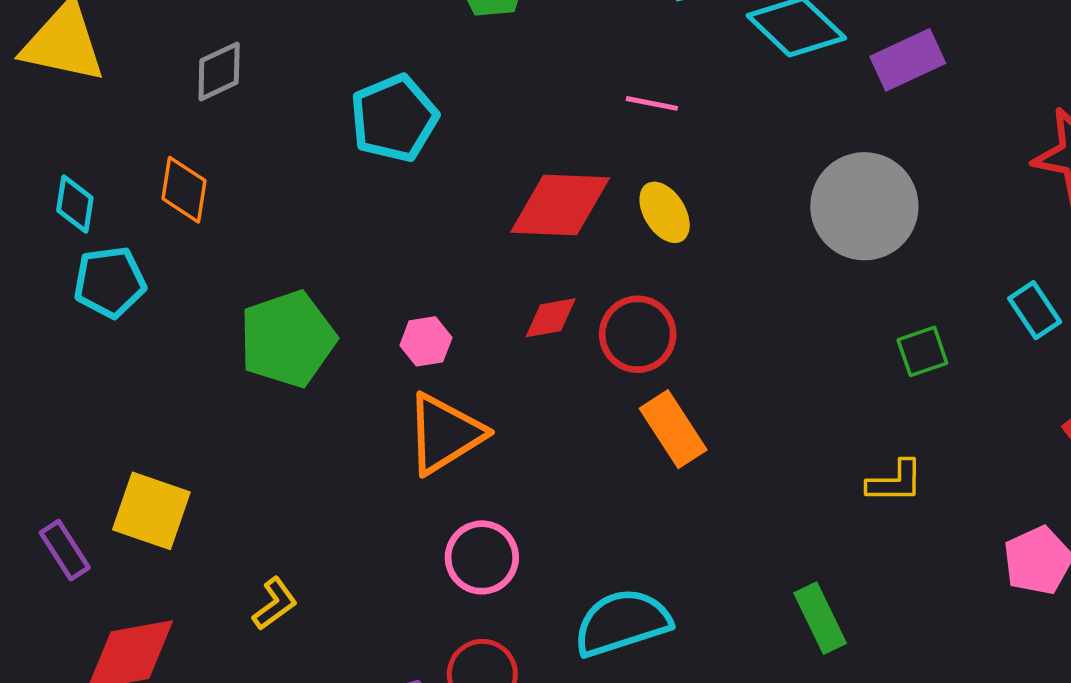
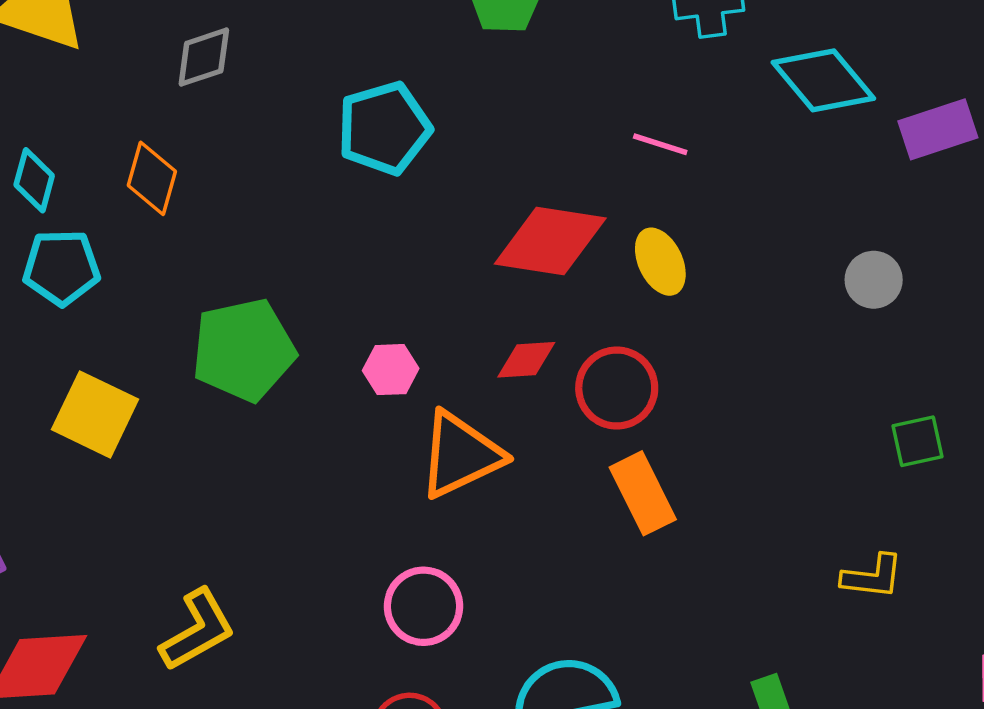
gray circle: (864, 206) -> (874, 280), size x0.5
orange triangle: (445, 434) -> (460, 455), moved
yellow square: (151, 511) -> (95, 414), moved
yellow L-shape: (275, 604) -> (198, 630), size x1.5

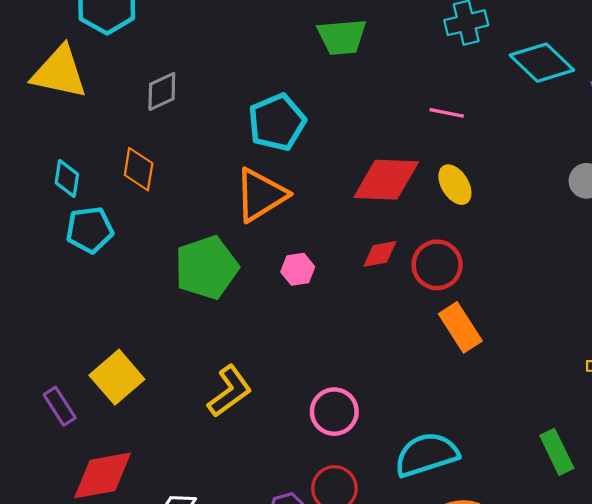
yellow square: (95, 414) -> (117, 377), moved, turned 30
orange triangle: (460, 455) -> (261, 195), moved
yellow L-shape: (198, 630) -> (230, 391), moved

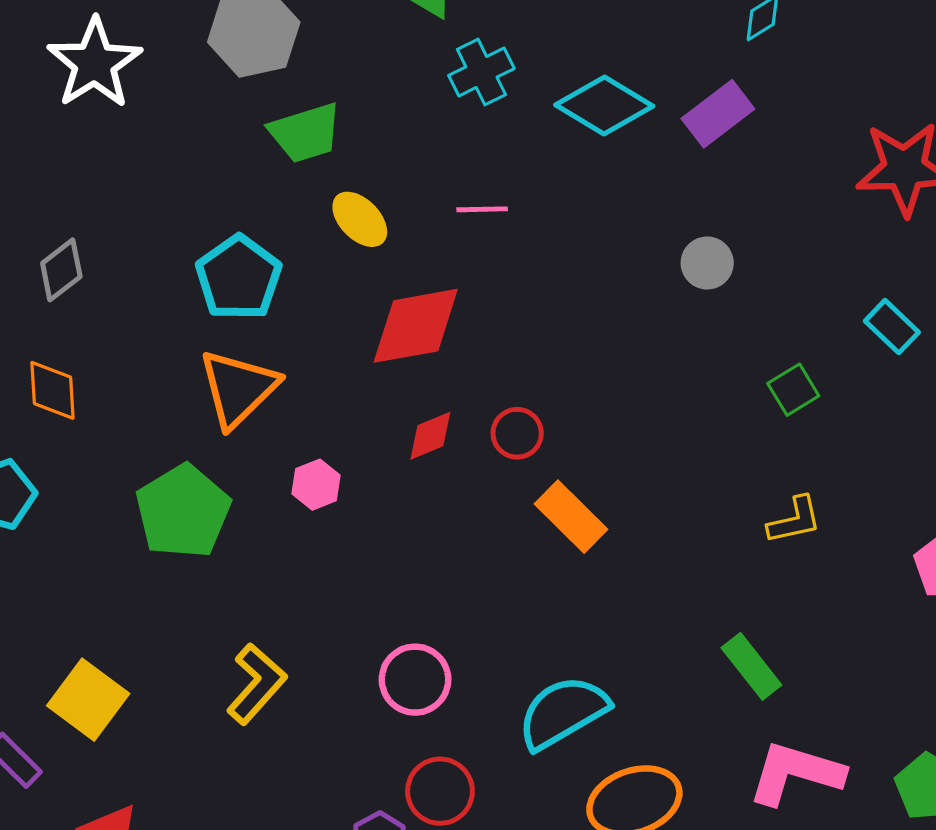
yellow ellipse: (455, 185) -> (360, 219), moved
red circle: (437, 265) -> (517, 433), size x0.7

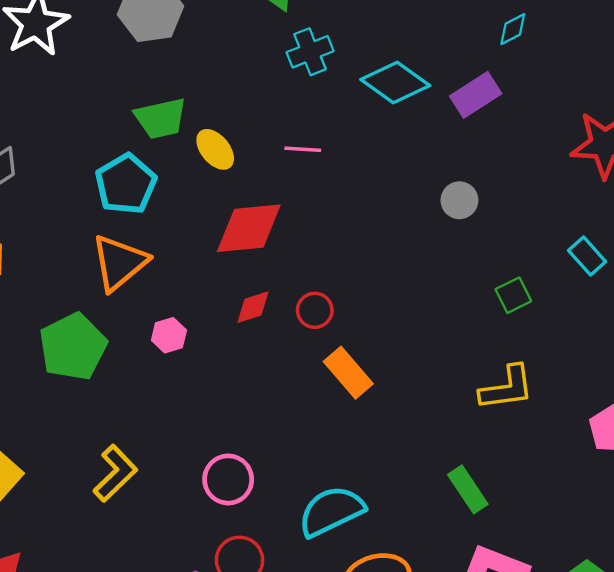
green trapezoid: (305, 133) -> (161, 118), moved
yellow L-shape: (795, 520) -> (507, 388), size x1.4

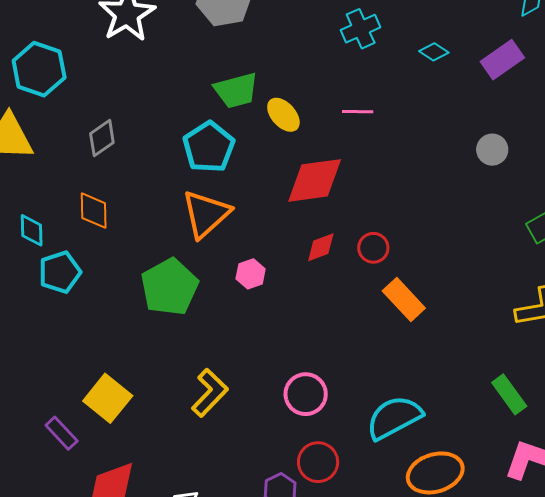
cyan diamond: (395, 83) -> (434, 52), size x0.5

